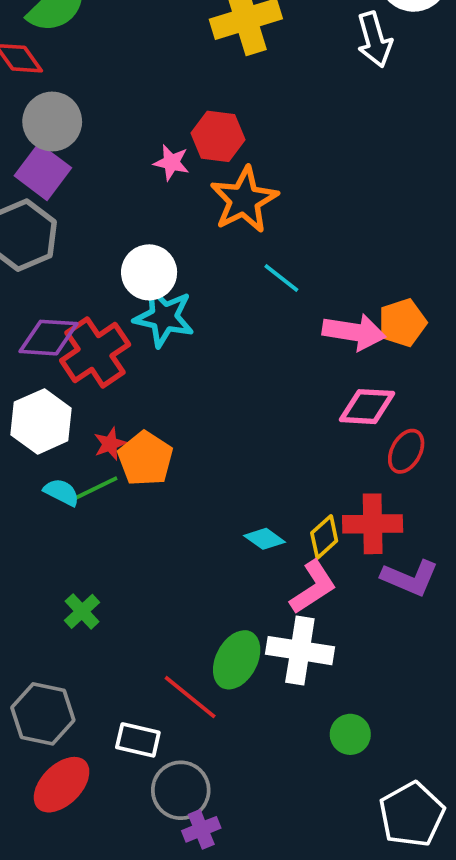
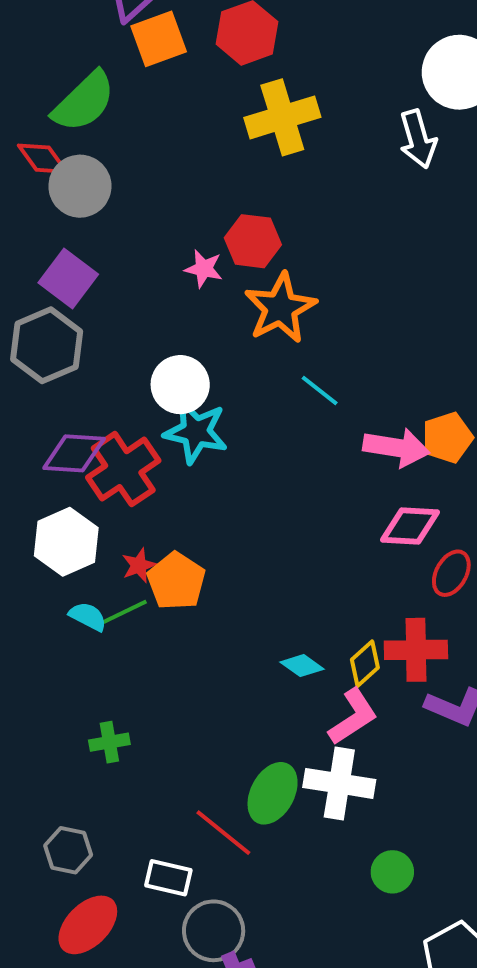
gray circle: (52, 122) -> (80, 186), moved
green cross: (82, 611) -> (109, 742), turned 33
gray hexagon: (43, 714) -> (68, 850), size x0.7

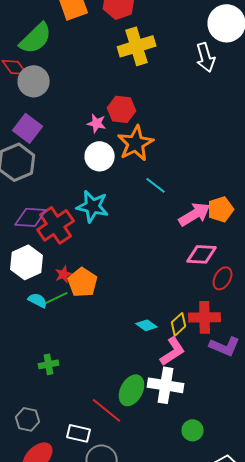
white circle: (180, 385) -> (100, 156), moved
pink arrow: (396, 447) -> (195, 214), turned -40

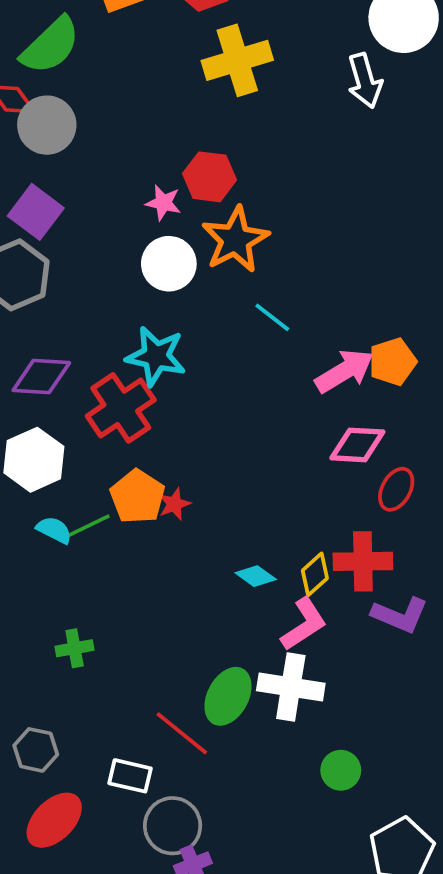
red cross: (56, 225) -> (121, 408), moved
red star: (64, 274) -> (174, 504), moved

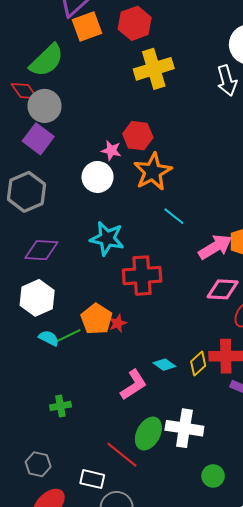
purple square: (36, 212) -> (38, 139), moved
white circle: (169, 264) -> (98, 177), moved
red cross: (121, 408) -> (142, 276), moved, turned 30
pink L-shape: (304, 624) -> (134, 385), moved

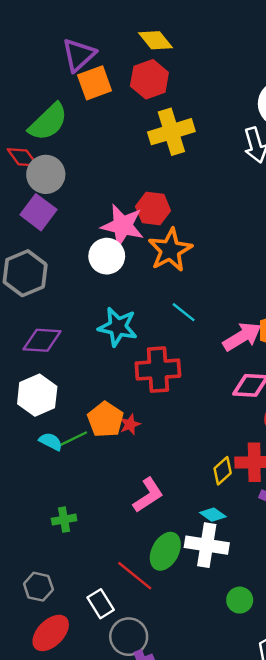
pink star: (111, 150) -> (123, 226), size x1.8
cyan line: (174, 216) -> (184, 312), moved
cyan diamond: (164, 365) -> (213, 515), moved
white rectangle: (92, 479) -> (101, 604), turned 45

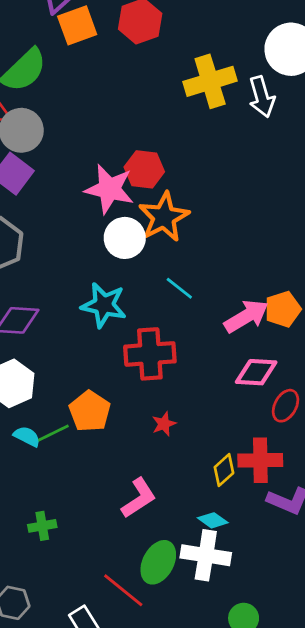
yellow cross: (171, 132) -> (210, 81), moved
white circle: (107, 256) -> (125, 238), moved
red star: (130, 424) -> (164, 424), moved

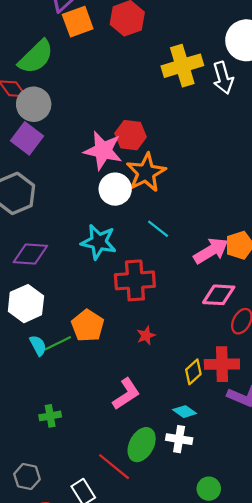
cyan semicircle: (27, 436) -> (38, 345), turned 35
white cross: (206, 555) -> (179, 439), size x0.7

